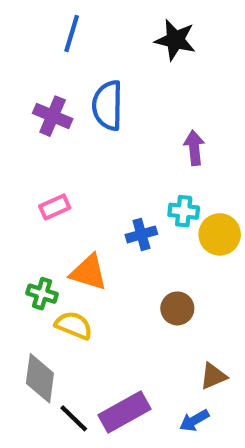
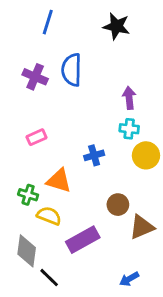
cyan cross: (184, 211) -> (129, 129), moved
brown triangle: (213, 376) -> (142, 227), moved, size x1.4
purple rectangle: (124, 412) -> (83, 240), moved

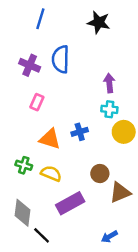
pink rectangle: (36, 137) -> (37, 102), moved, turned -42
orange triangle: (59, 181) -> (50, 139), moved
yellow semicircle: (49, 216) -> (51, 174), moved

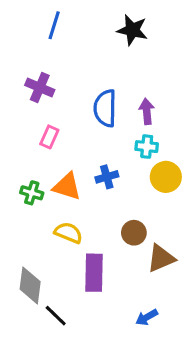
blue semicircle: (61, 59) -> (105, 108), moved
green cross: (24, 165) -> (32, 193), moved
purple rectangle: (70, 203) -> (94, 273), turned -60

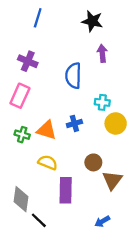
purple arrow: (147, 111) -> (102, 53), moved
pink rectangle: (49, 137) -> (20, 96), moved, size x1.5
brown triangle: (161, 258) -> (112, 180), turned -30

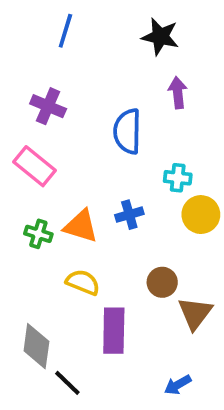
pink rectangle: (20, 96) -> (34, 166), turned -75

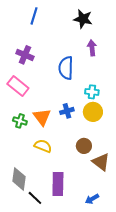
yellow circle: (201, 215) -> (93, 112), moved
orange triangle: (81, 226) -> (42, 117), turned 36
brown triangle: (195, 313) -> (101, 162), turned -30
purple rectangle: (114, 331) -> (58, 184), moved

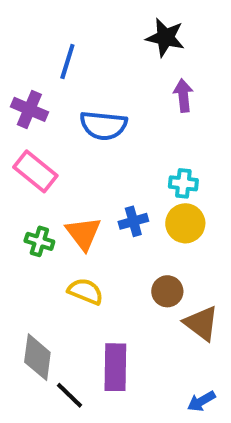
blue line: (34, 16) -> (67, 61), moved
purple cross: (25, 55) -> (29, 109), moved
blue semicircle: (66, 68) -> (103, 125), moved, turned -85
blue arrow: (92, 199) -> (201, 401), moved

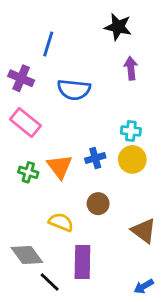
yellow semicircle: (85, 291) -> (61, 222), moved
brown circle: (167, 291) -> (98, 204), moved
gray diamond: (37, 357) -> (27, 255), turned -44

